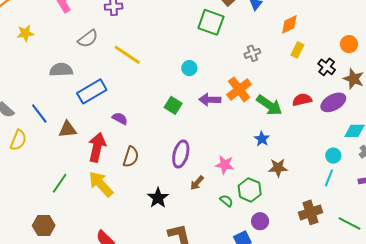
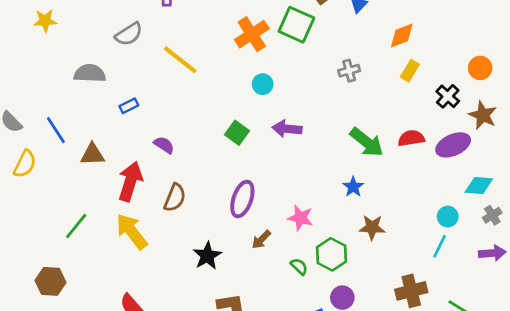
orange cross: (239, 89) -> (252, 34), moved
blue rectangle: (92, 91) -> (129, 106), size x0.5

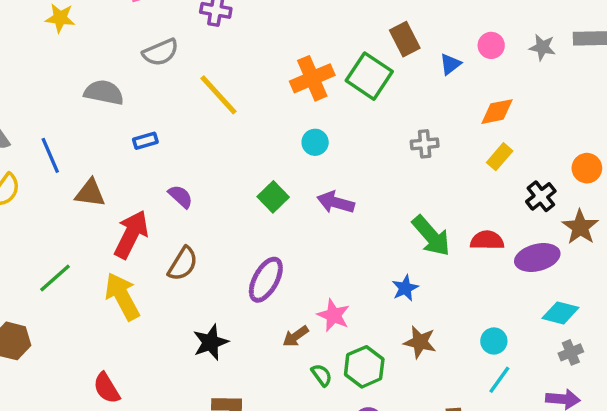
cyan circle: (448, 217) -> (494, 341), moved
brown arrow: (261, 240) -> (296, 336), moved

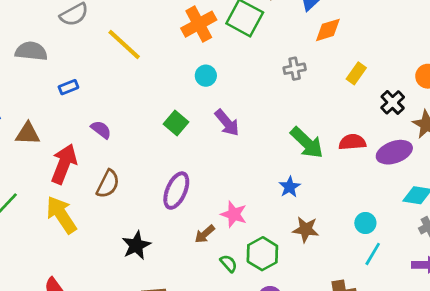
orange diamond: (497, 112) -> (328, 30), moved
purple arrow: (336, 202) -> (227, 123), turned -140

